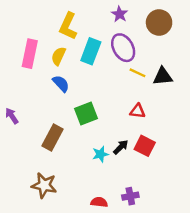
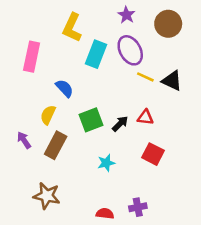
yellow semicircle: (58, 56) -> (48, 115), moved
black triangle: (163, 76) -> (172, 81), turned 30
purple arrow: (12, 116) -> (24, 140), moved
black arrow: (121, 147) -> (120, 124), moved

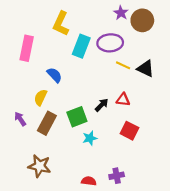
purple star: (126, 15) -> (121, 13), moved
purple ellipse: (130, 50) -> (110, 43), turned -65
green square: (91, 120) -> (77, 117), moved

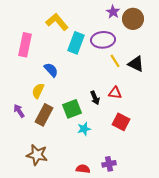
yellow L-shape: (61, 24) -> (57, 22), turned 115
yellow line: (123, 65) -> (115, 61), turned 32
black arrow: (102, 105) -> (95, 98), turned 112

